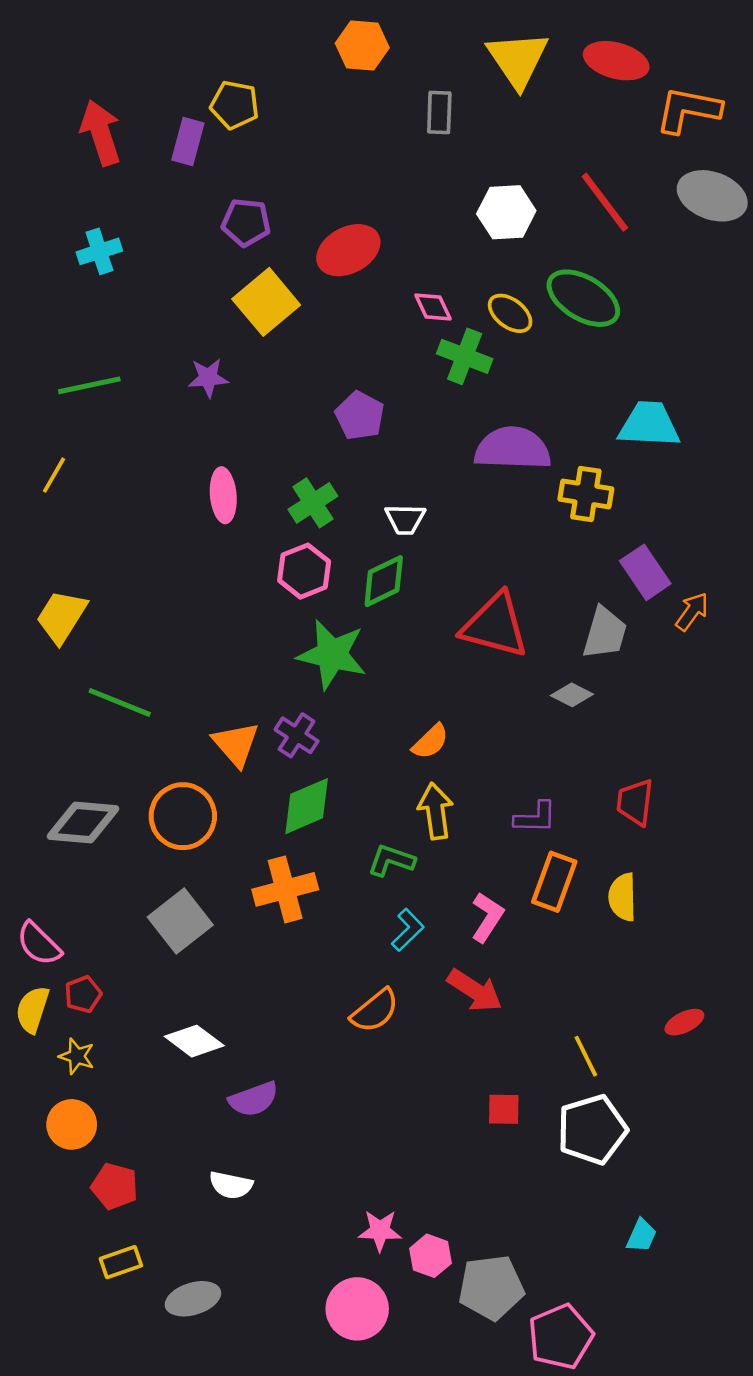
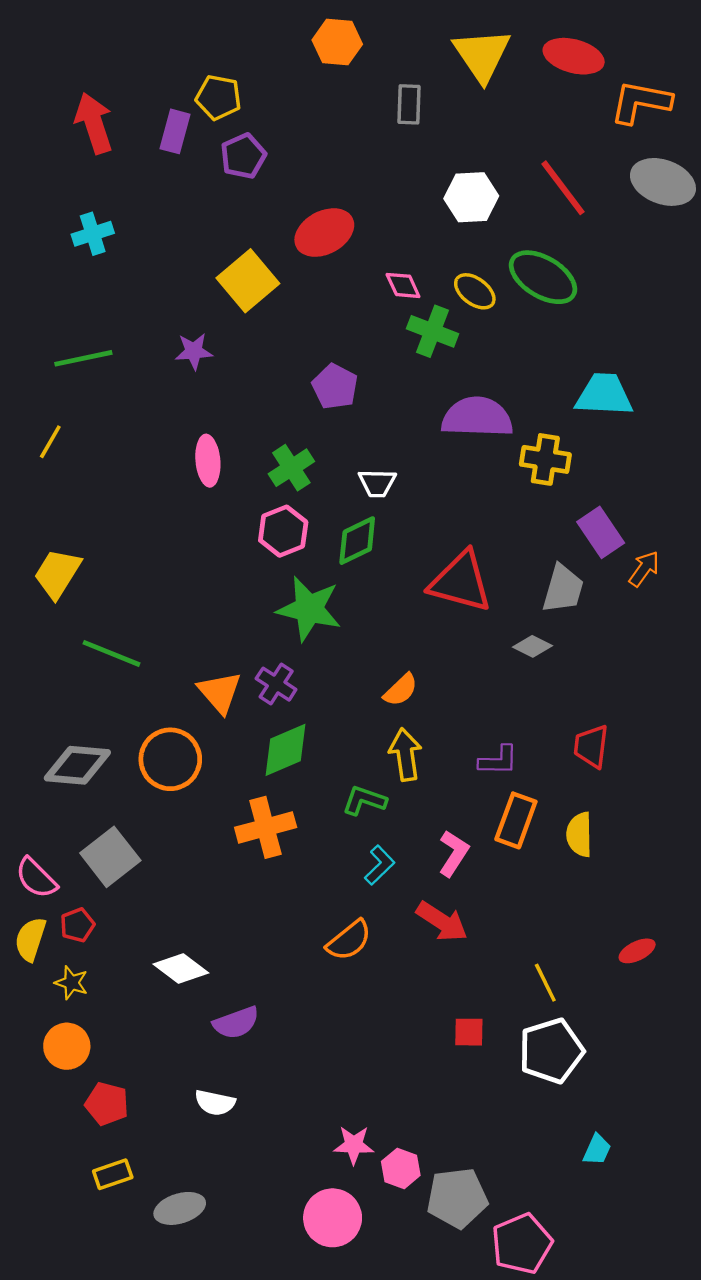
purple pentagon: (246, 222) -> (243, 156), moved, turned -30
gray square: (180, 921) -> (110, 857), moved

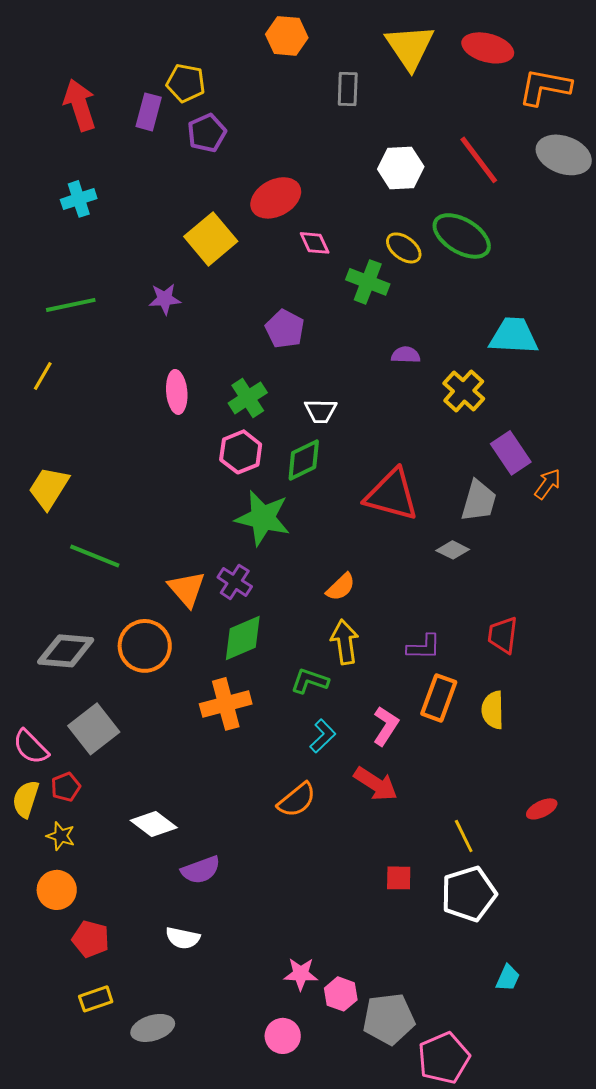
pink diamond: (403, 285) -> (315, 243), moved
purple semicircle: (477, 417) -> (406, 355), size x0.5
yellow cross: (545, 459) -> (464, 391), turned 33
pink circle: (333, 1218) -> (283, 1036), size x0.7

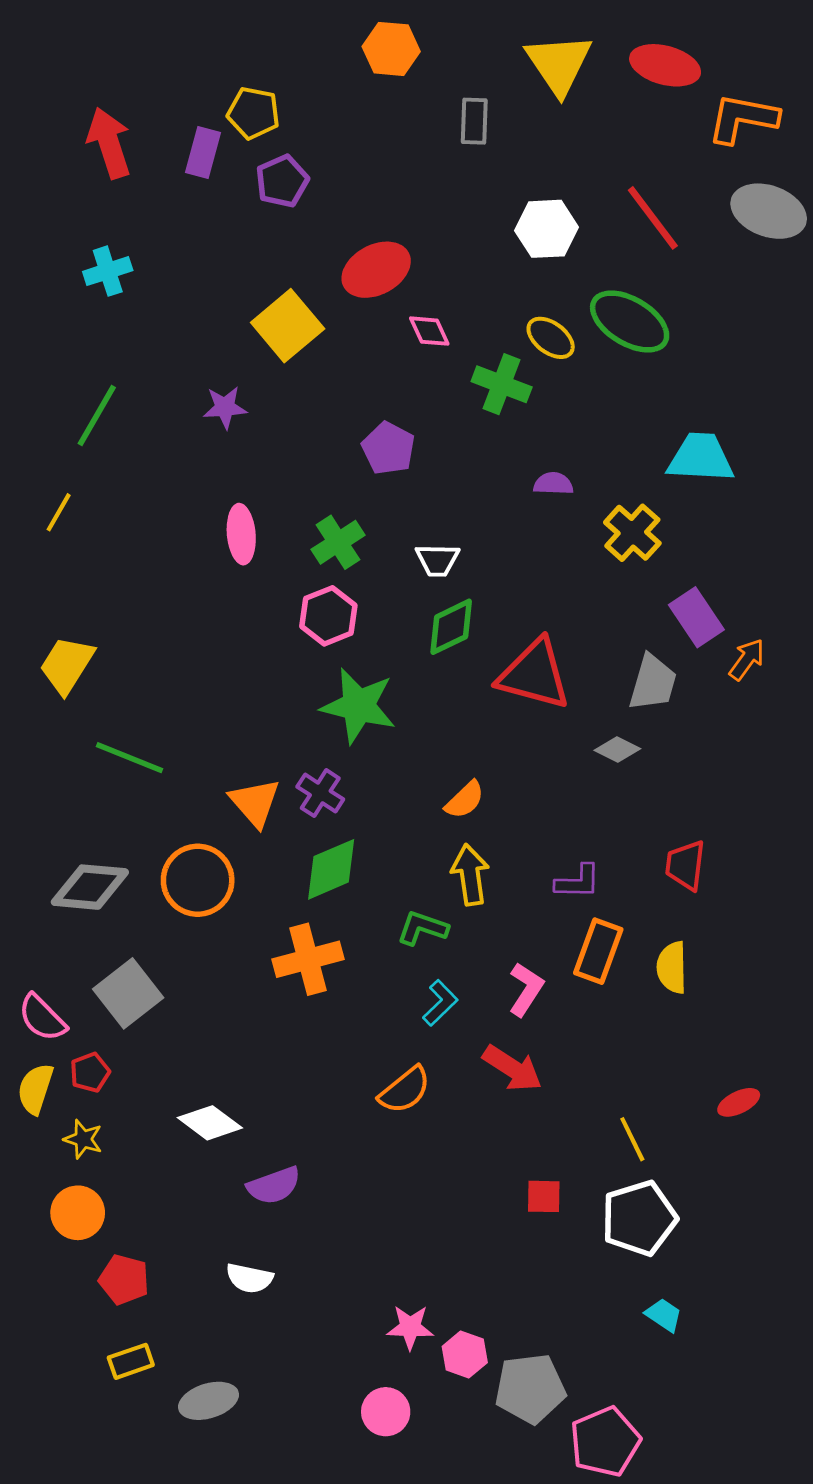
green line: (71, 305) -> (97, 416), turned -48
green diamond: (304, 460) -> (451, 627), moved
cyan trapezoid: (508, 978) -> (664, 1315), moved, turned -80

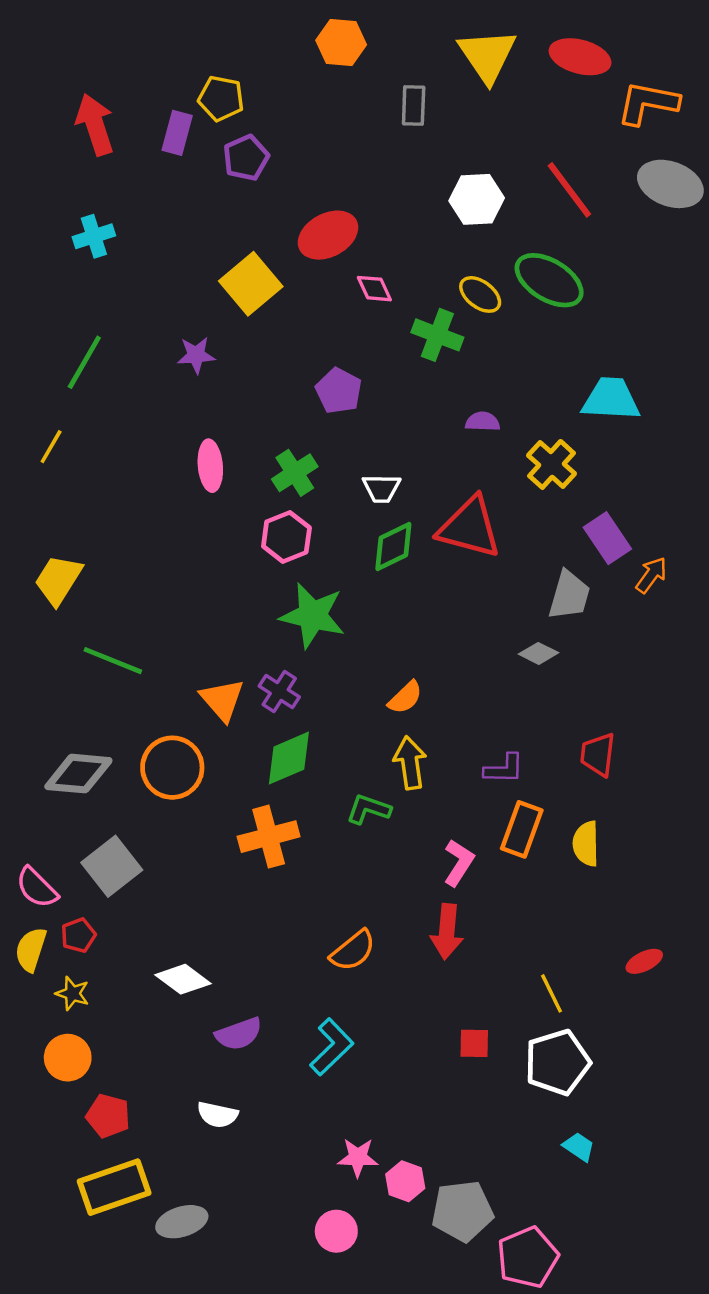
red triangle: (534, 674) -> (469, 527), moved
cyan L-shape: (440, 1003) -> (332, 1047), moved, size x1.4
red arrow: (512, 1068) -> (447, 932), turned 62
yellow rectangle: (131, 1361) -> (114, 1187), size x1.8

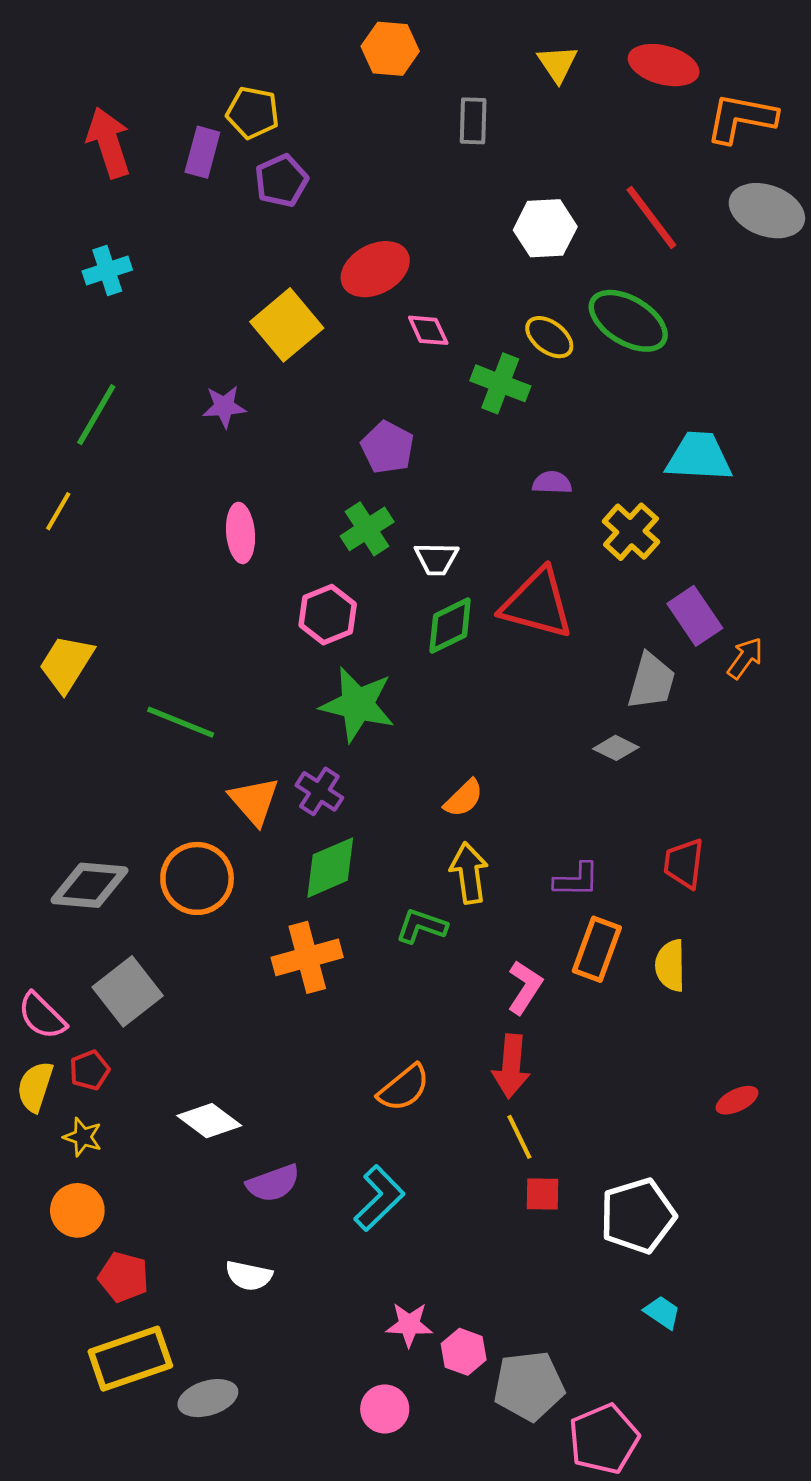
yellow triangle: (487, 56) -> (557, 64), size x0.6
green cross: (295, 473) -> (367, 529), moved
green line: (113, 661) -> (181, 722), moved
yellow line: (551, 993) -> (519, 1137), moved

